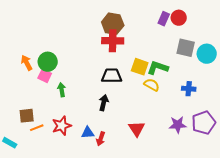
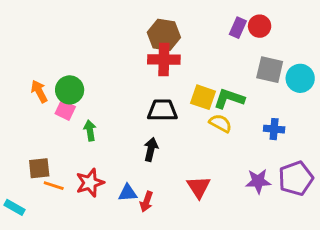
orange line: (37, 128) -> (54, 186), turned 40

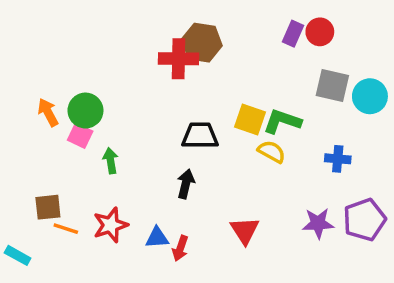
red cross: (164, 59) -> (179, 59), moved

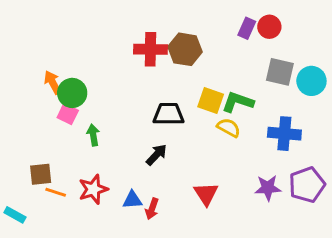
brown hexagon: (202, 43) -> (185, 49), moved
orange arrow: (48, 112) -> (53, 82), moved
blue cross: (338, 159) -> (284, 134), size x1.5
black arrow: (186, 184) -> (156, 155), turned 30

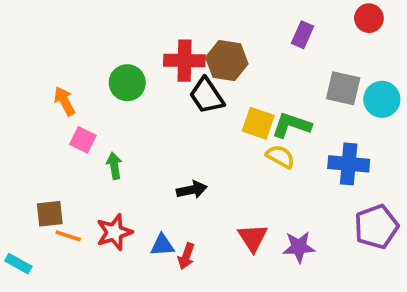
red circle: (269, 27) -> (369, 18), moved
green circle: (72, 93) -> (127, 83), moved
black trapezoid: (168, 114) -> (207, 96), moved, turned -124
black arrow: (156, 155) -> (192, 190), turned 35
purple star: (268, 188) -> (299, 247), moved

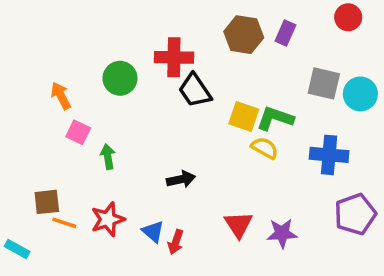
brown hexagon: (227, 61) -> (244, 35), moved
blue triangle: (162, 245) -> (153, 232), turned 45

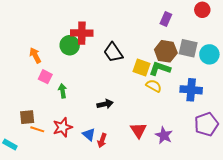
brown hexagon: (244, 35) -> (166, 51), moved
red cross: (174, 57) -> (82, 33), moved
purple star: (282, 233) -> (164, 135), turned 30

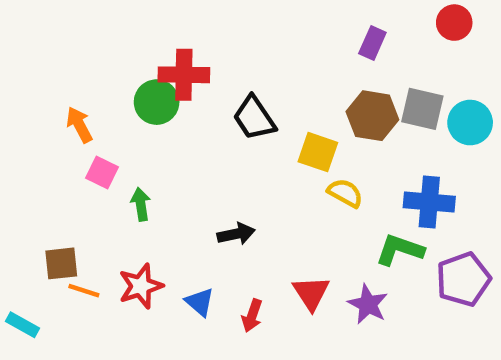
green L-shape: (160, 69) -> (400, 250), moved
red arrow: (102, 140) -> (252, 316), moved

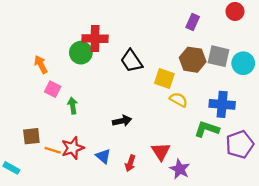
orange line: (84, 291) -> (53, 150), moved
purple star: (368, 304) -> (180, 169), moved

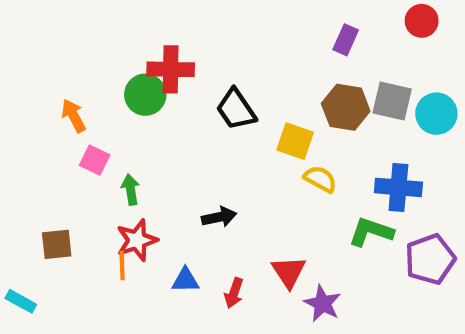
red star: (73, 148) -> (137, 240), moved
orange line: (53, 150) -> (122, 266), moved, turned 70
blue triangle: (103, 156) -> (185, 280), turned -42

